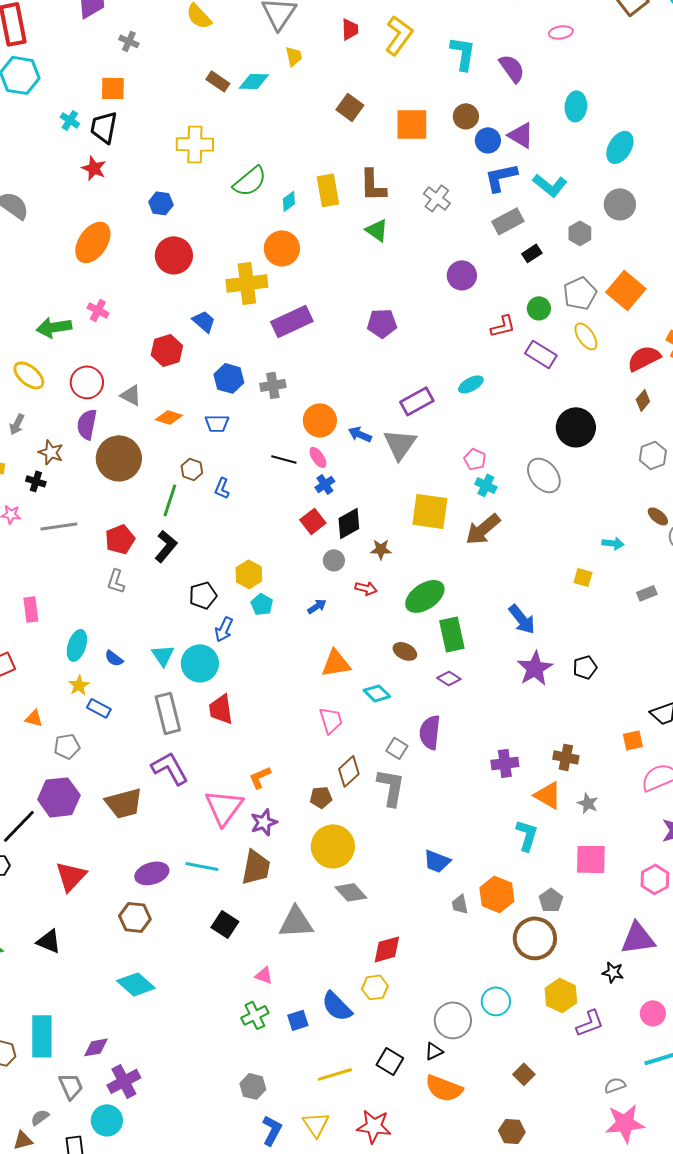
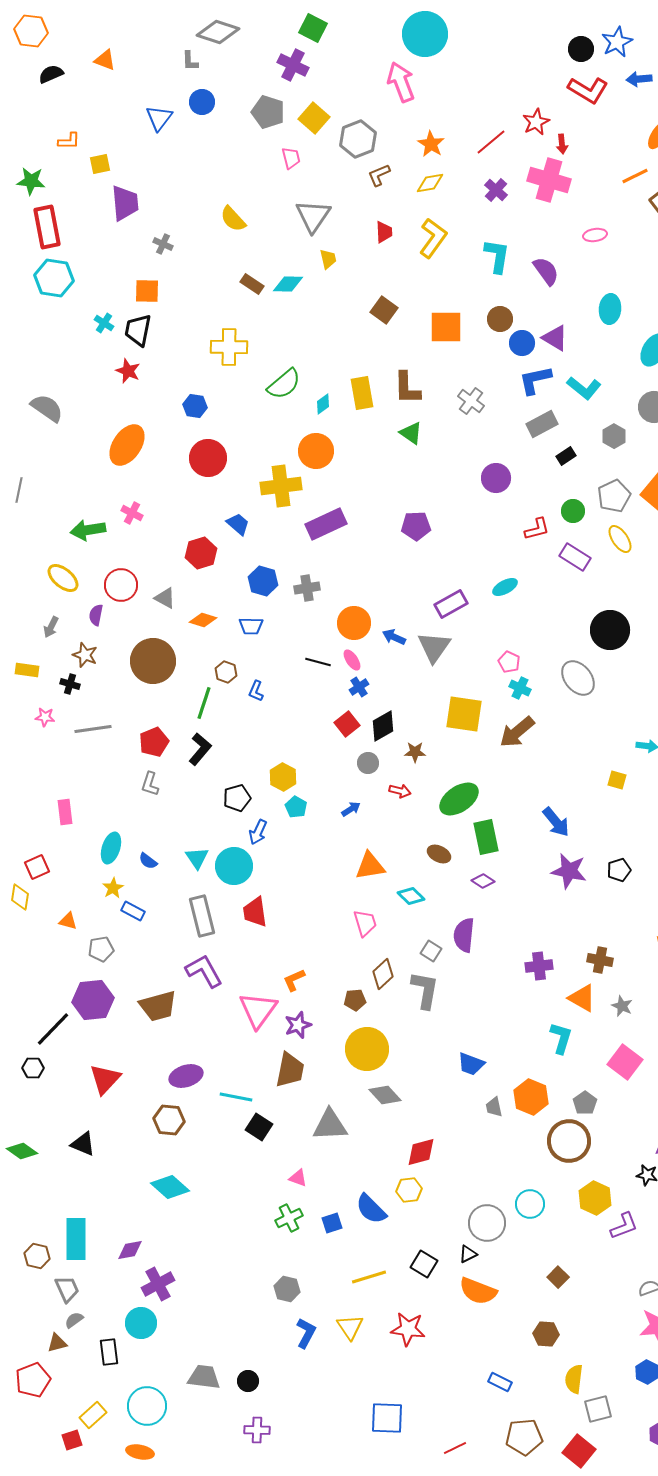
purple semicircle: (87, 424) -> (96, 615), moved, size x0.7
purple star: (535, 668) -> (569, 871), turned -30
pink square: (591, 859) -> (625, 1062), turned 36
cyan line: (202, 866) -> (236, 1097), moved
gray trapezoid: (71, 1086) -> (67, 1289), moved

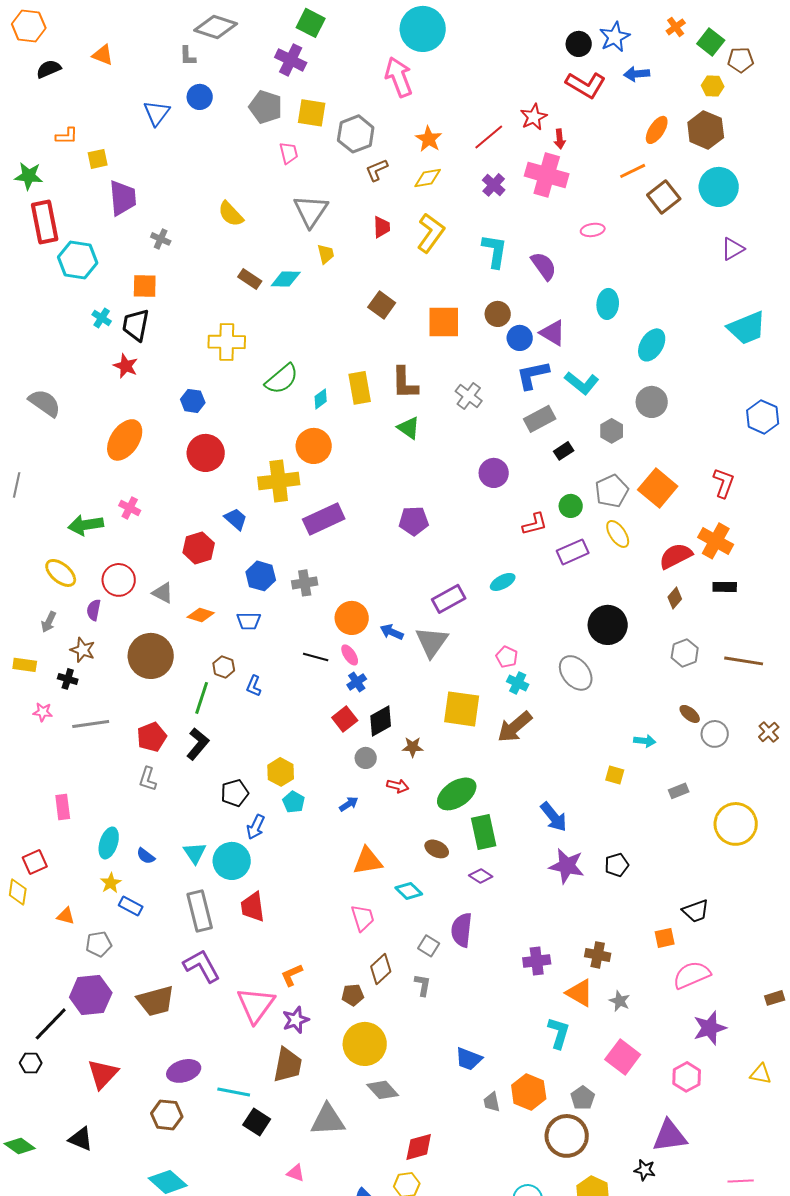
yellow square: (314, 118) -> (312, 113), turned -32
cyan hexagon: (54, 278) -> (78, 260), moved
purple rectangle: (575, 557) -> (573, 552), turned -56
gray L-shape: (425, 990) -> (423, 985), size x0.6

